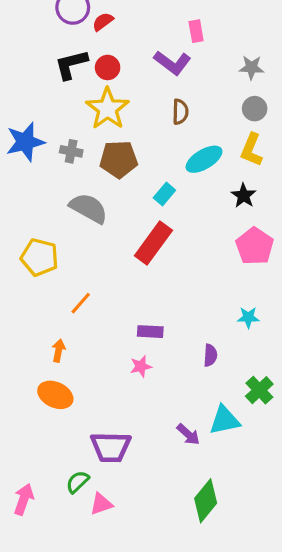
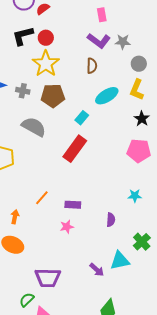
purple L-shape: (172, 63) -> (99, 41), moved
gray star: (251, 67) -> (123, 42), moved
black star: (244, 196) -> (142, 119), moved
pink pentagon: (255, 246) -> (139, 151), turned -30
orange line: (81, 303) -> (42, 198), moved

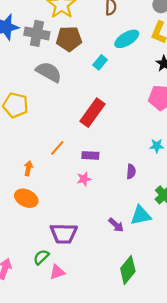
gray cross: (23, 91) -> (37, 33), size x1.6
red rectangle: (75, 149) -> (93, 113), moved

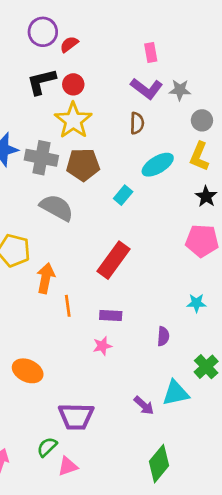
orange line: (57, 148) -> (68, 306), turned -49
orange arrow: (28, 168) -> (46, 278), moved, size x1.5

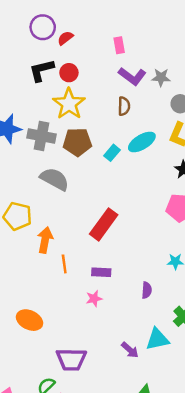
pink rectangle: (151, 53) -> (119, 45), moved
cyan rectangle: (123, 195) -> (112, 153), moved

